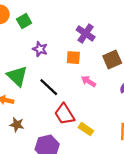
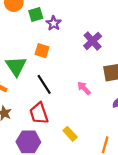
purple star: (40, 49) -> (54, 23), moved
orange square: (73, 58) -> (42, 51), moved
red trapezoid: (64, 114) -> (39, 113), moved

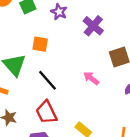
purple star: (54, 23) -> (59, 12), moved

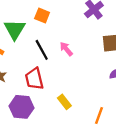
pink arrow: (91, 78) -> (66, 49), moved

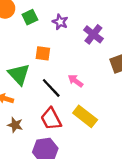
yellow rectangle: (64, 102) -> (85, 116), moved, size x1.5

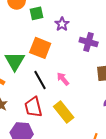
purple cross: (93, 34) -> (89, 42), turned -36
orange square: (43, 53) -> (40, 48), size x1.5

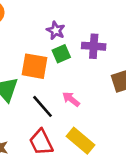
green square: (37, 13) -> (61, 54), moved

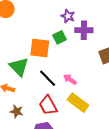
purple star: (56, 30) -> (68, 16), moved
pink arrow: (71, 99) -> (70, 79), moved

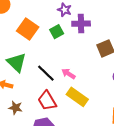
orange square: (40, 48) -> (28, 29), moved, turned 30

